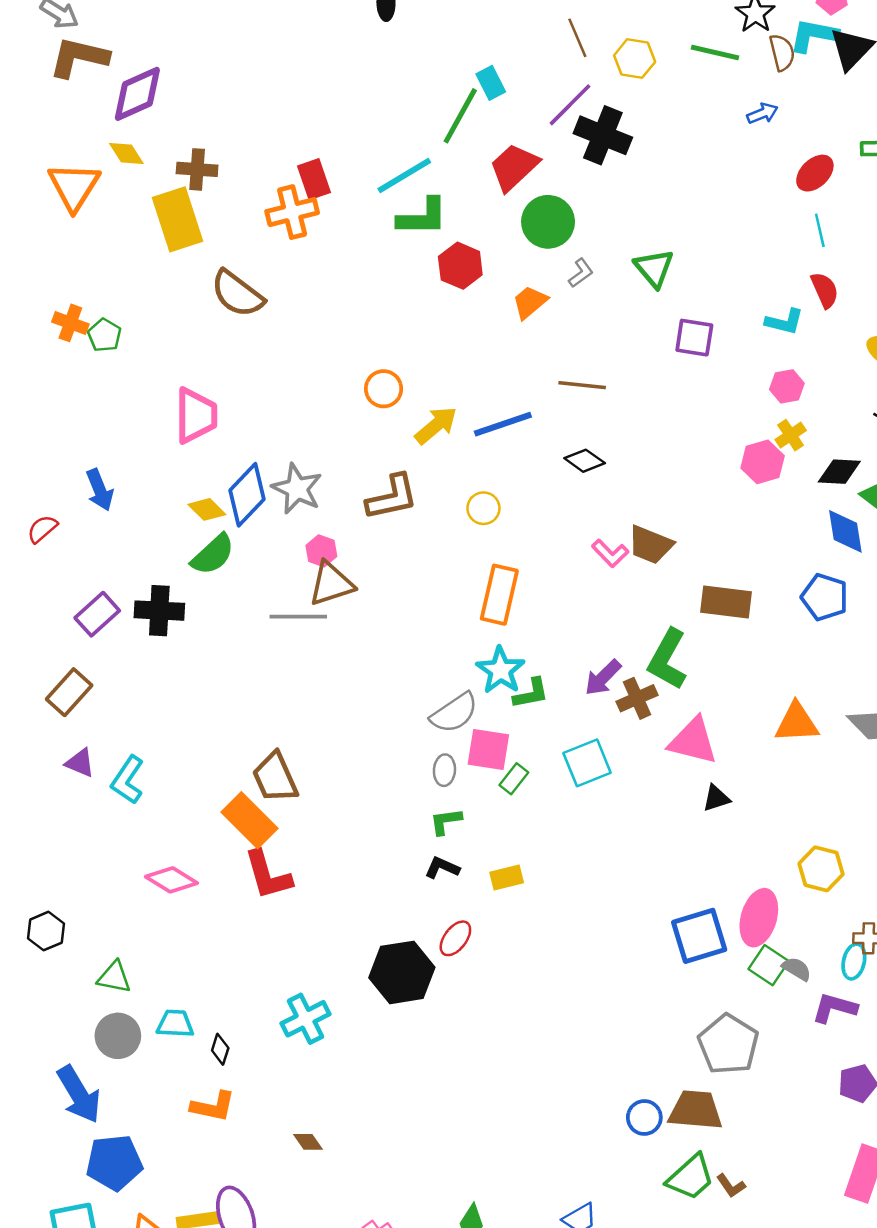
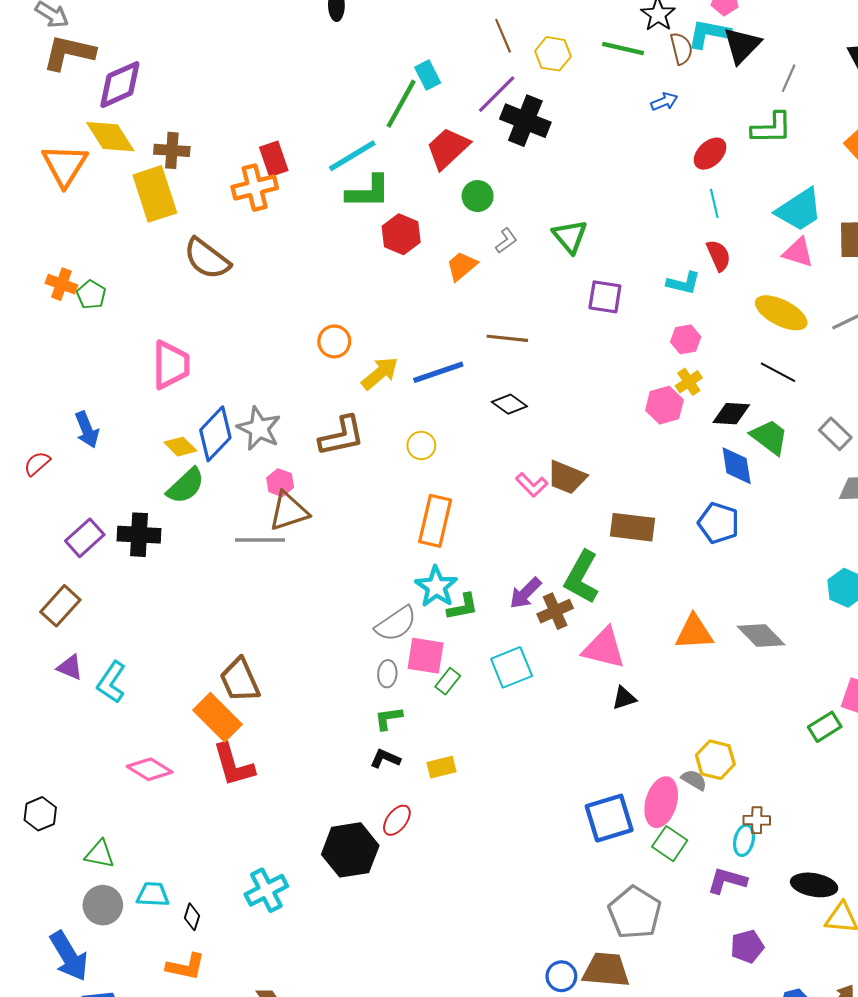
yellow diamond: (126, 154) -> (110, 137), size x1.6
green circle: (548, 222) -> (478, 196), size x0.7
gray semicircle: (797, 969) -> (694, 780), moved

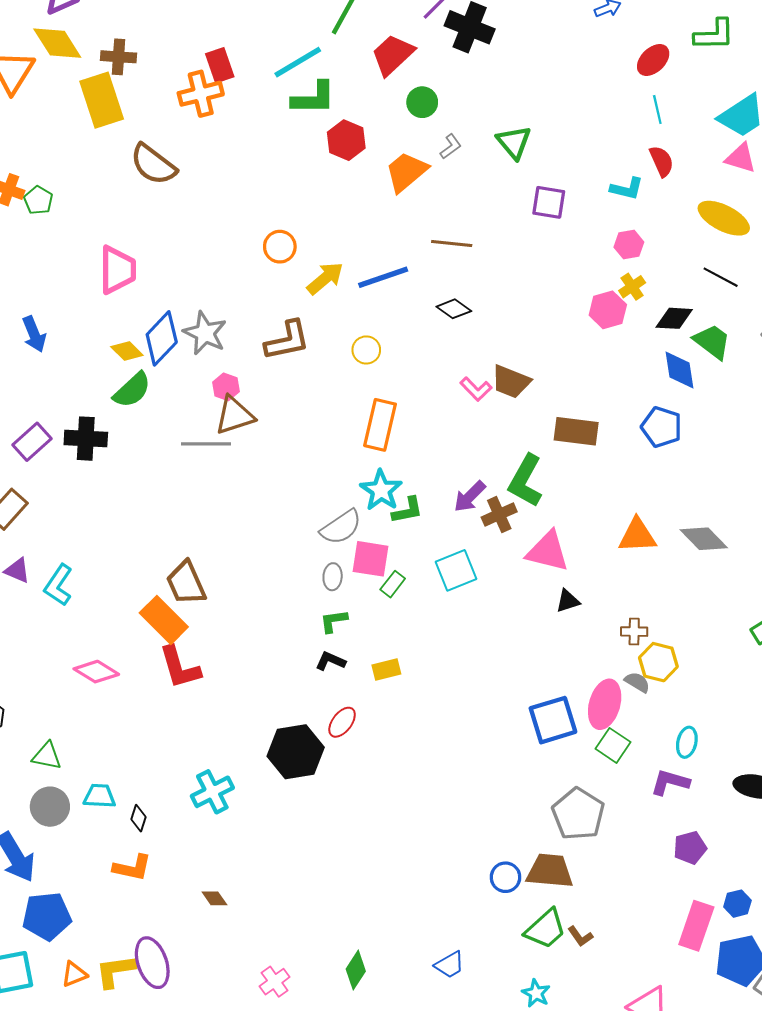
orange trapezoid: (462, 266) -> (406, 172), size x1.4
brown cross: (757, 820) -> (634, 632), moved

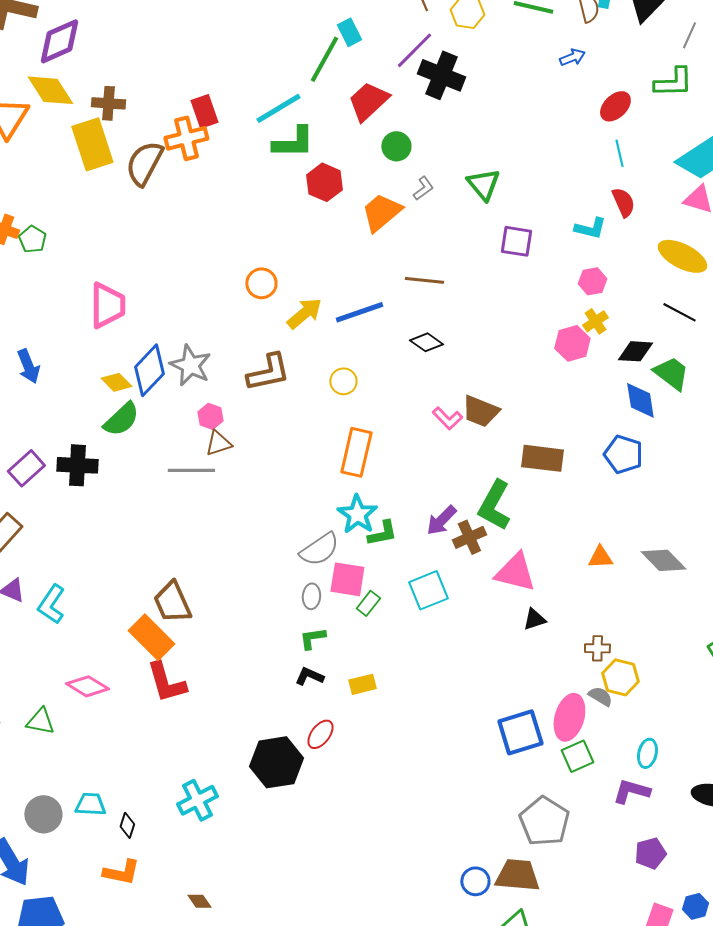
brown semicircle: (153, 164) -> (144, 163), moved, turned 81
brown triangle: (234, 415) -> (218, 443), size x0.7
orange triangle: (637, 536) -> (600, 557), size x0.7
green square: (613, 745) -> (577, 756), turned 32
green triangle: (47, 756) -> (40, 721), moved

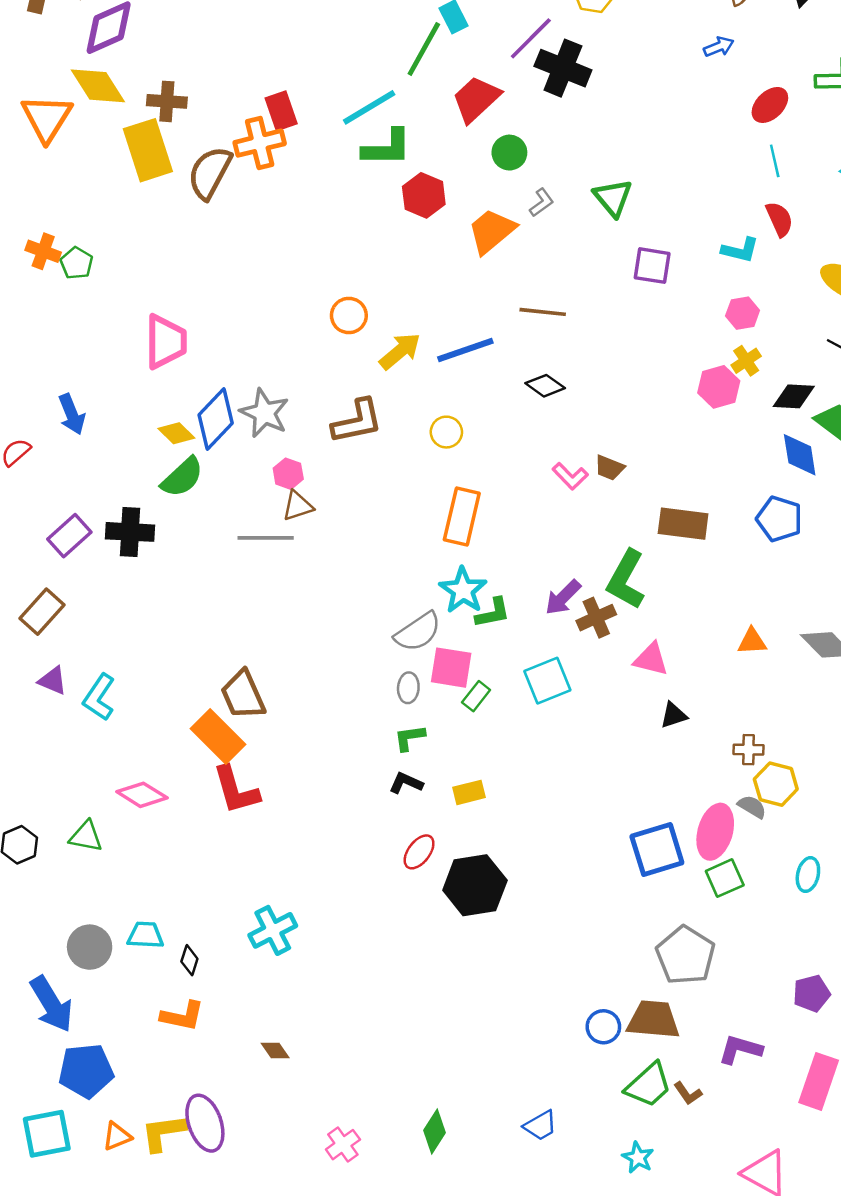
brown trapezoid: (480, 411) -> (609, 468), size x0.7
pink triangle: (515, 572) -> (651, 659), size x0.7
black hexagon: (276, 762) -> (475, 885), moved
purple L-shape: (631, 791) -> (740, 1049), moved

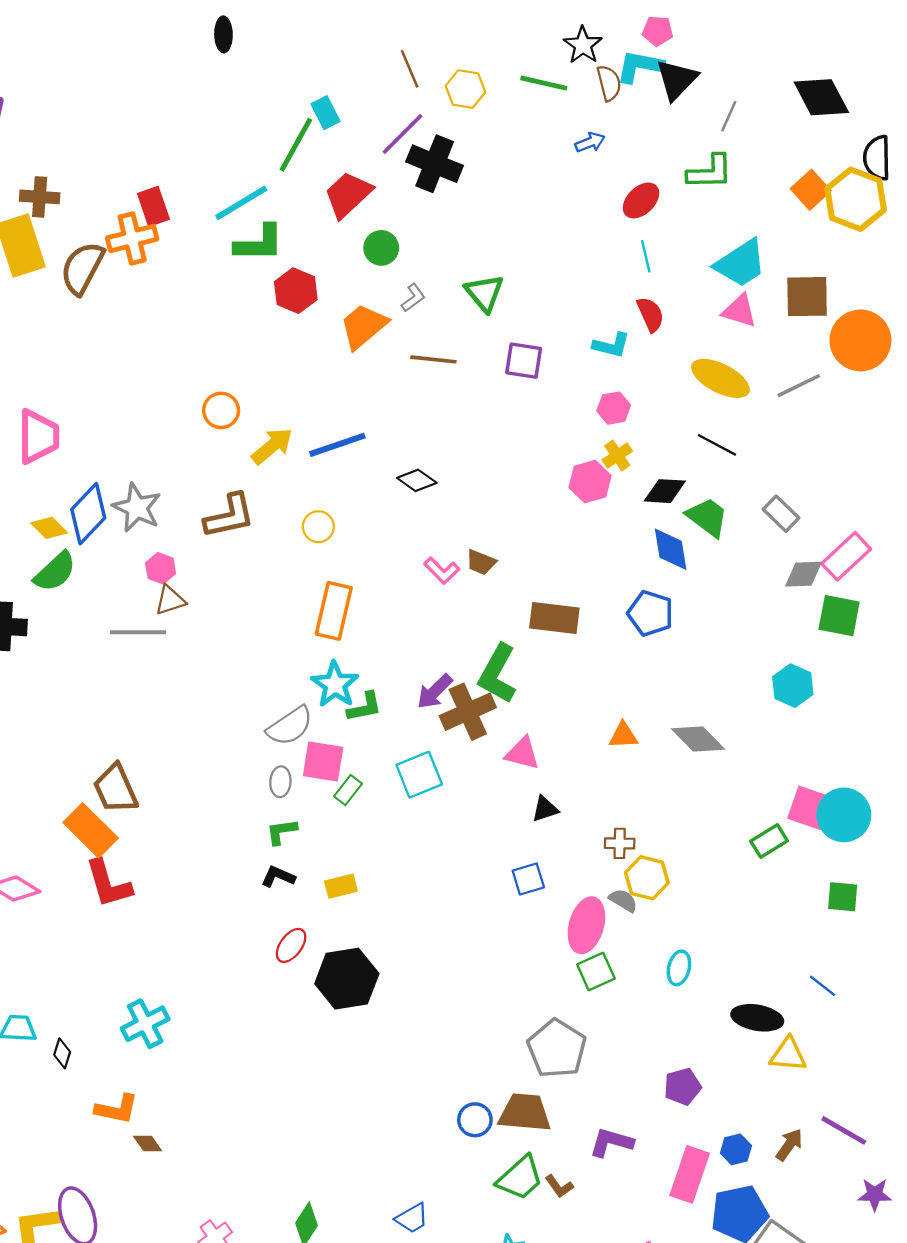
brown line: (543, 312) -> (433, 359), moved
brown cross: (596, 618) -> (468, 712), size x1.4
blue square: (657, 850) -> (528, 879), moved, size x0.6
orange L-shape: (182, 1016) -> (117, 1109), moved

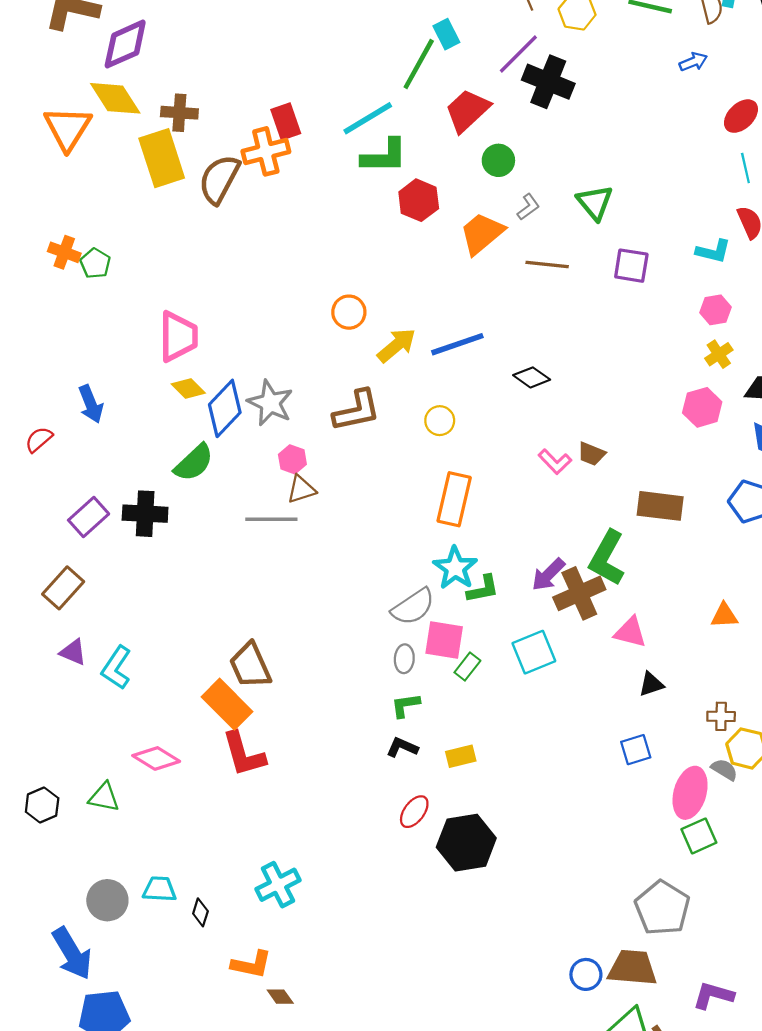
pink hexagon: (590, 482) -> (702, 407), moved
yellow diamond: (49, 528) -> (188, 389), moved

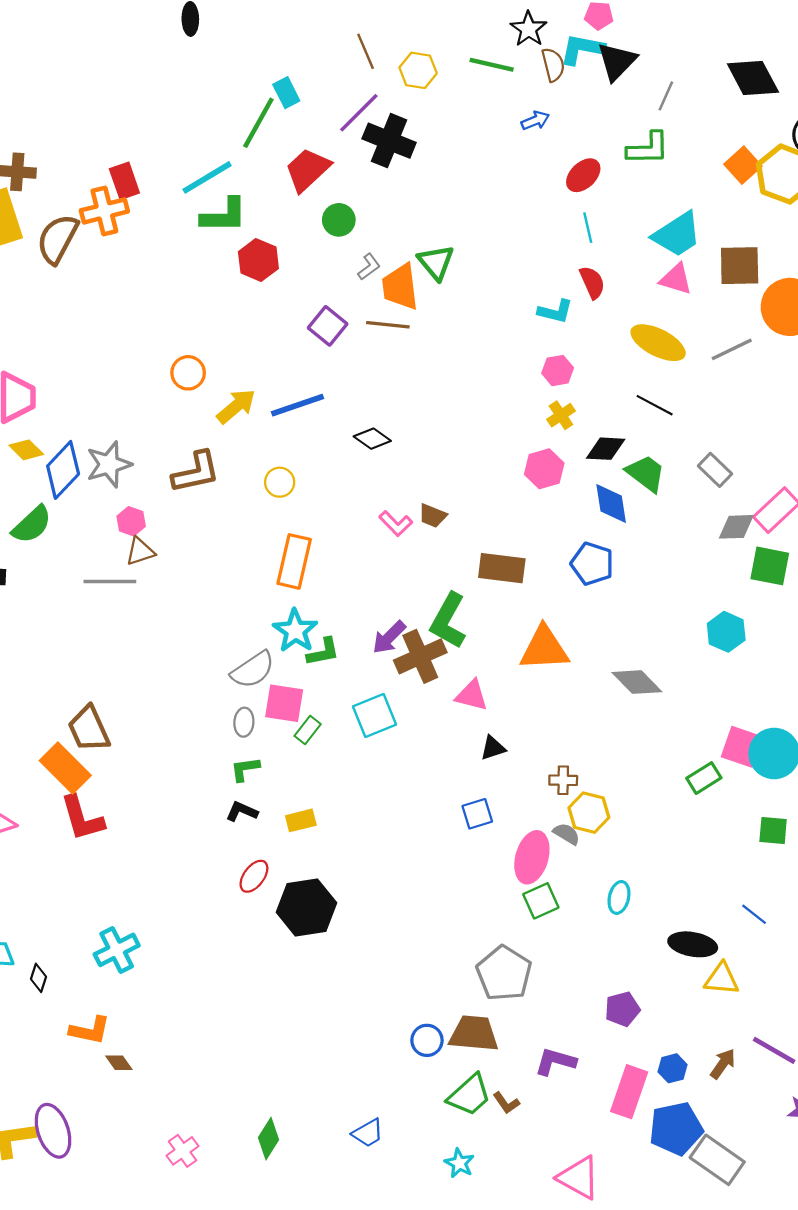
orange trapezoid: (482, 233) -> (400, 287), moved, turned -57
purple square: (631, 266) -> (328, 326), moved, turned 30
gray star: (270, 403) -> (109, 464), turned 30
orange triangle: (724, 616) -> (544, 649), moved, size x1.8

